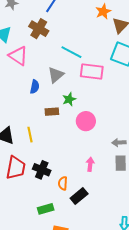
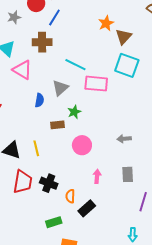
brown cross: (39, 29) -> (42, 42), turned -30
pink circle: (86, 121) -> (82, 145), moved
gray arrow: (119, 143) -> (124, 139), moved

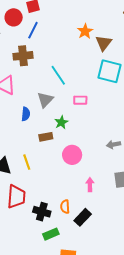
cyan line: (75, 65) -> (58, 75), turned 35
pink rectangle: (96, 84) -> (80, 100), moved, size x0.6
black cross: (49, 183) -> (42, 212), moved

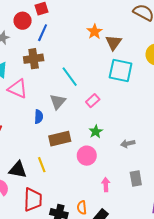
pink rectangle: (80, 100) -> (93, 101), turned -40
green star: (61, 122) -> (96, 132), moved
brown rectangle: (46, 137) -> (60, 139), size x1.5

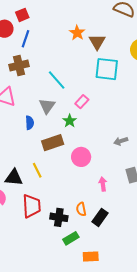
green star: (96, 132) -> (70, 121), moved

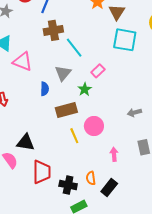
brown cross: (19, 65) -> (53, 30), moved
yellow line: (37, 170) -> (74, 136), moved

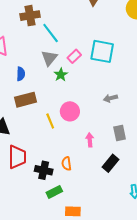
cyan square: (125, 40) -> (102, 51), moved
gray triangle: (63, 73) -> (49, 58), moved
brown rectangle: (66, 110) -> (26, 100), moved
black rectangle: (109, 187) -> (110, 163), moved

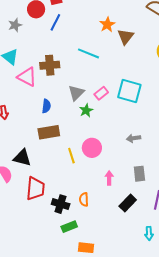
brown cross: (30, 16) -> (50, 65), moved
cyan line: (51, 33) -> (89, 53), moved, turned -35

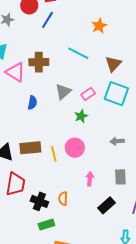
brown triangle: (126, 37) -> (113, 64), moved
green star: (86, 110) -> (81, 116), moved
brown rectangle: (49, 132) -> (30, 148), moved

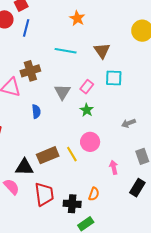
cyan square: (116, 94) -> (114, 78), size x0.7
orange semicircle: (63, 199) -> (94, 194), turned -144

